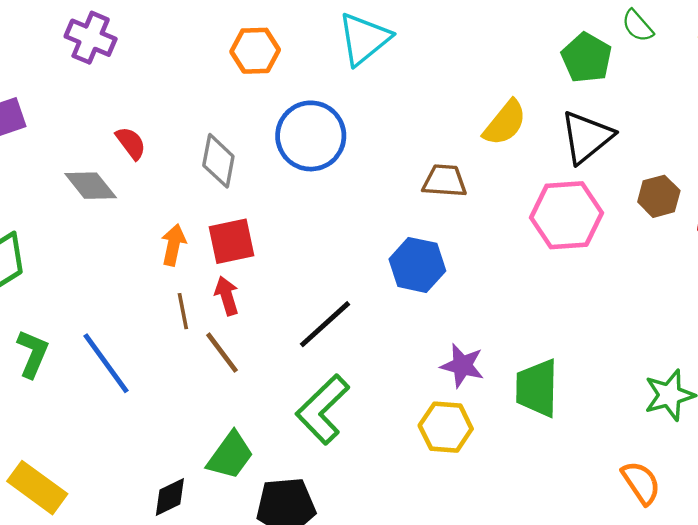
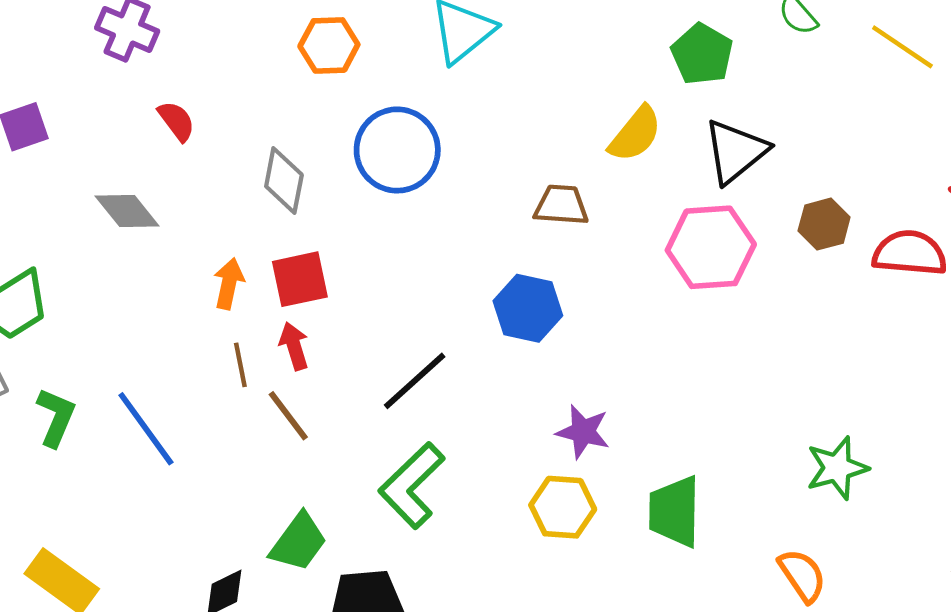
green pentagon: (587, 58) -> (702, 54), moved
red semicircle: (131, 143) -> (176, 121), moved
green trapezoid: (537, 388) -> (674, 512), moved

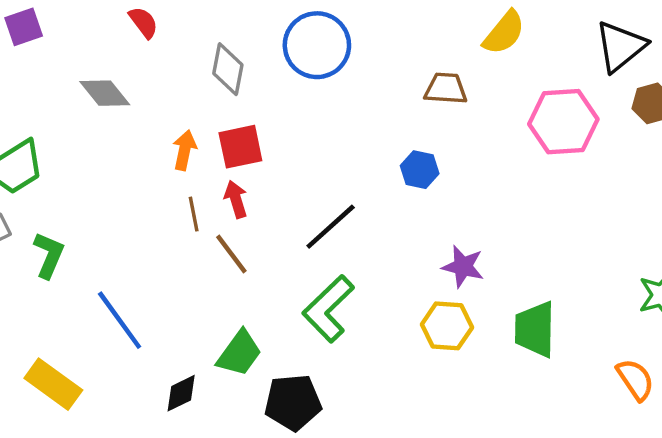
black triangle: (735, 151) -> (620, 46), moved
blue hexagon: (528, 308) -> (420, 170), size x0.7
blue line: (146, 429) -> (120, 320), moved

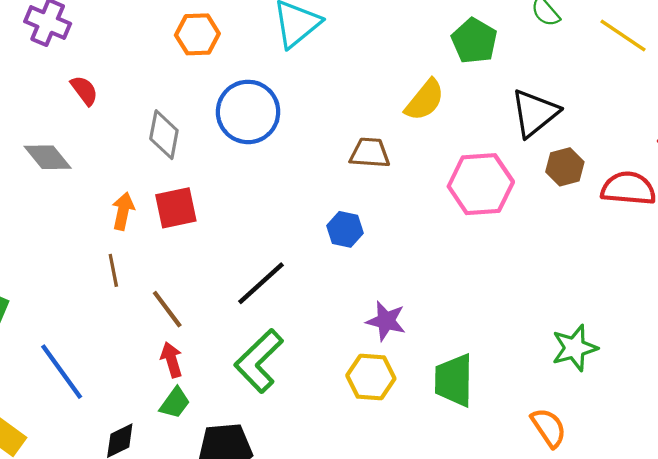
red arrow: (236, 199) -> (172, 360), moved
brown line: (194, 214) -> (113, 270), moved
green trapezoid: (239, 353) -> (175, 403), size x0.7

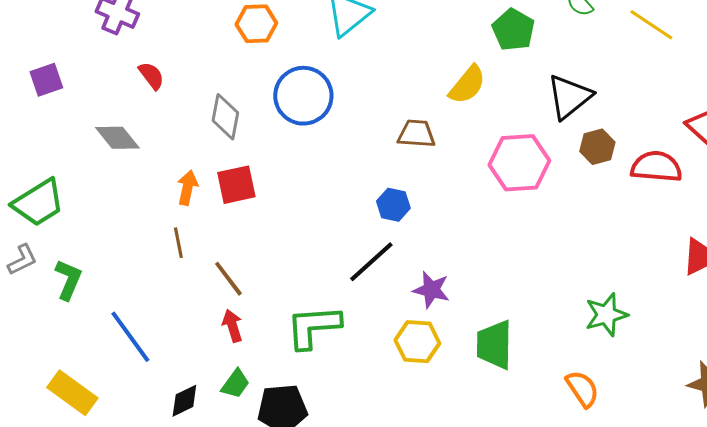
black line: (261, 283) -> (371, 262), moved
green L-shape: (259, 361) -> (313, 327), turned 40
green trapezoid: (175, 403) -> (235, 384), moved

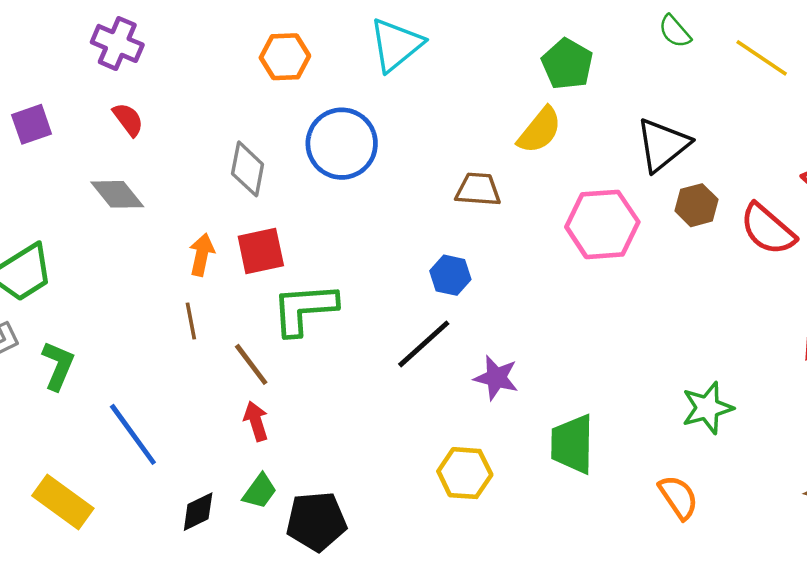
green pentagon: (513, 30) -> (567, 64), moved
red semicircle: (151, 76) -> (128, 119), moved
red semicircle: (656, 167) -> (768, 229), turned -144
green L-shape: (313, 327) -> (304, 309), moved
yellow hexagon: (417, 342) -> (465, 473), moved

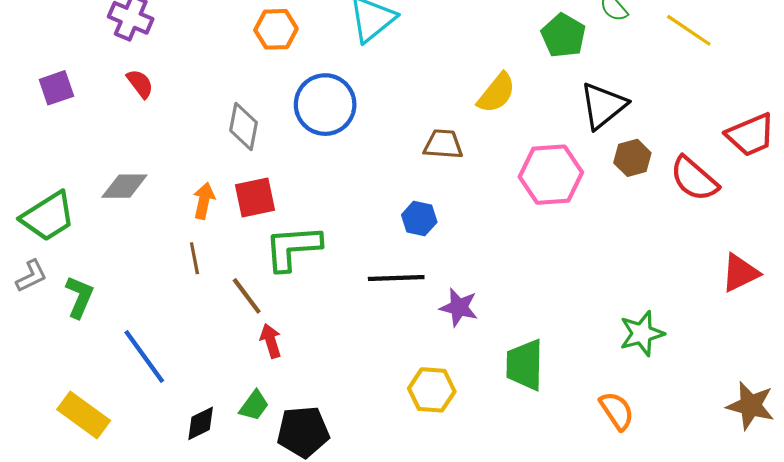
green pentagon: (567, 64) -> (563, 36), moved
gray diamond: (117, 194) -> (124, 186), moved, turned -51
black line: (424, 344) -> (396, 278), turned 40
red arrow: (256, 421) -> (271, 341), moved

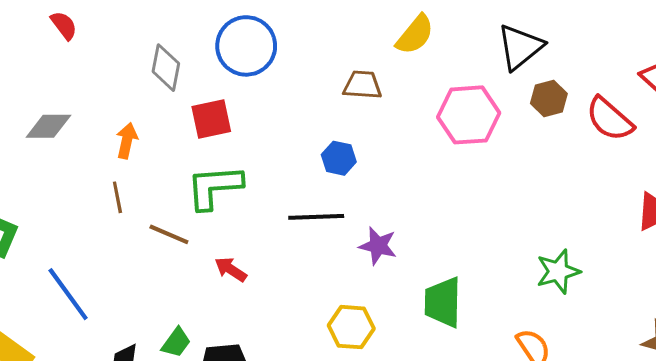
red square: (255, 198) -> (211, 119), moved
brown line: (247, 296) -> (169, 234), turned -30
red arrow: (271, 341) -> (231, 269), moved, turned -40

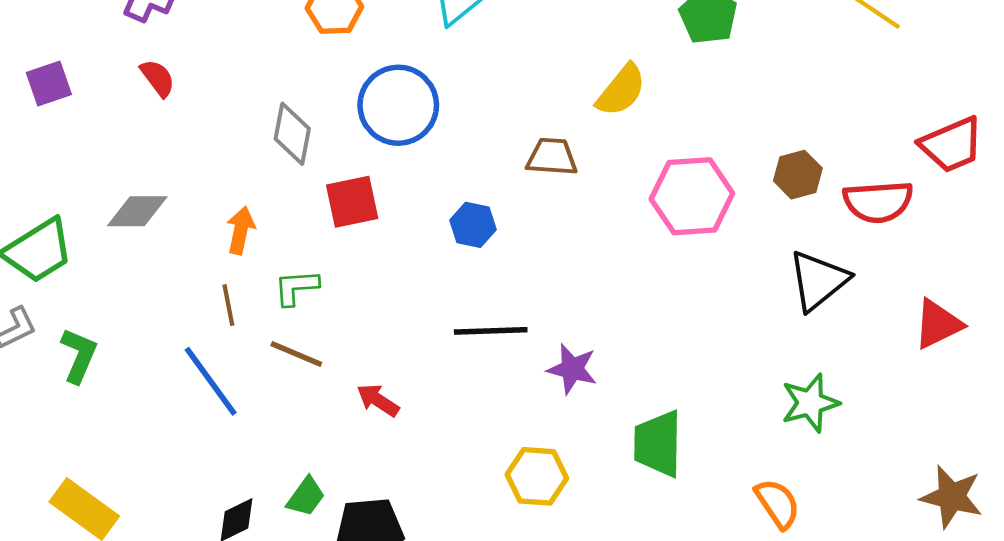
black triangle: (520, 47) -> (818, 281), moved
red semicircle: (610, 119) -> (878, 202), turned -45
blue hexagon: (339, 158) -> (473, 225), moved
green L-shape: (214, 187) -> (296, 287), moved, size x0.6
blue line: (68, 294) -> (211, 381), moved

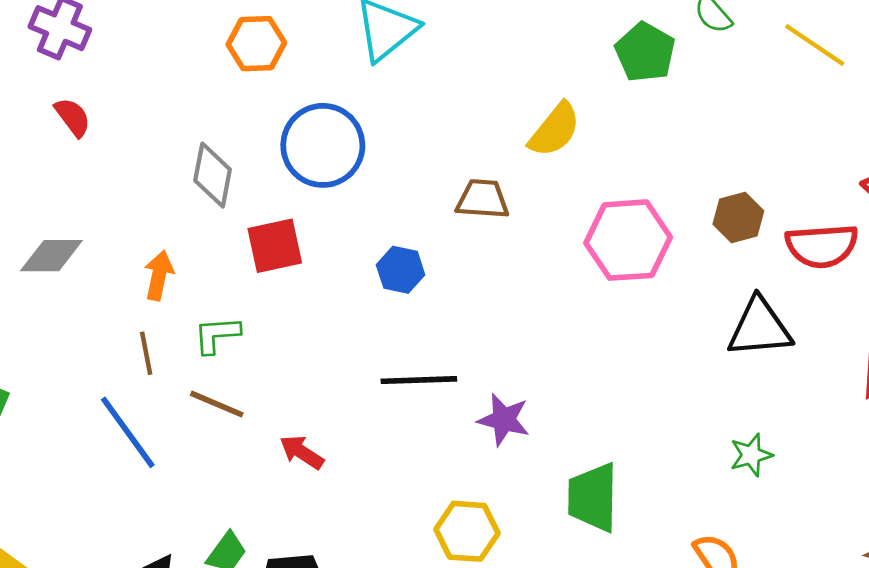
black triangle: (818, 281) -> (760, 328), turned 34
green star: (810, 403) -> (751, 455), size x0.7

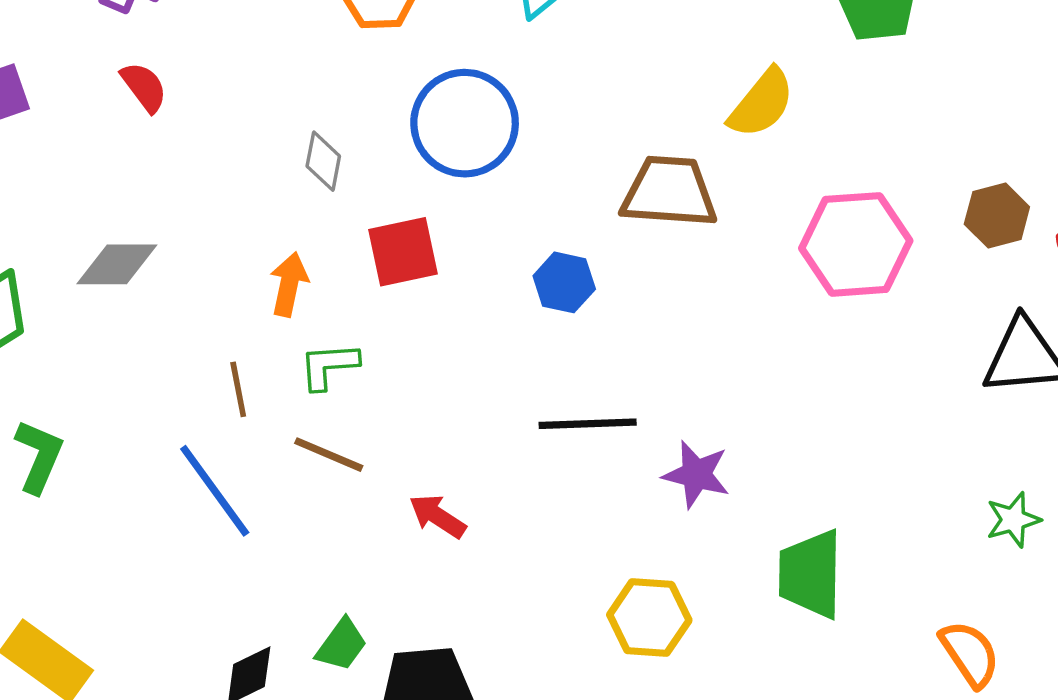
gray diamond: (213, 175) -> (323, 161), size x0.7
brown trapezoid: (483, 199) -> (669, 192), size x1.4
orange arrow: (159, 275) -> (289, 284), moved

